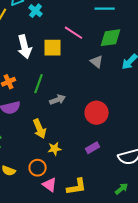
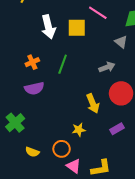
gray arrow: (58, 100) -> (107, 67), moved
yellow arrow: (40, 129) -> (93, 103), moved

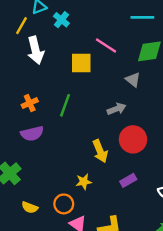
white arrow: (48, 27) -> (36, 50), moved

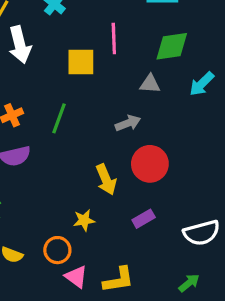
pink line: (106, 46) -> (114, 38), turned 55
gray triangle: (133, 80) -> (150, 84), turned -35

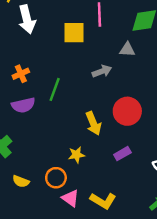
green line: (59, 118) -> (55, 89), moved
gray arrow: (128, 123) -> (102, 71), moved
yellow L-shape: (119, 280) -> (103, 201), turned 40

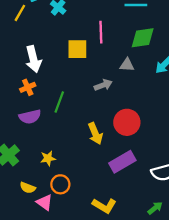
white arrow: (27, 19) -> (33, 59), moved
purple rectangle: (122, 154) -> (122, 162), size x1.6
yellow star: (76, 155) -> (48, 158), moved
pink triangle: (70, 198) -> (45, 202), moved

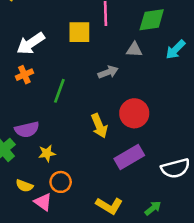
white arrow: (33, 59) -> (31, 43), turned 70
purple semicircle: (30, 117) -> (27, 130), moved
green arrow: (155, 208) -> (153, 208), moved

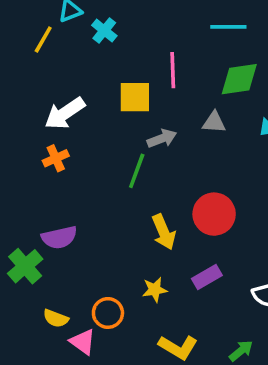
gray arrow: (108, 72) -> (162, 138), moved
green line: (59, 91) -> (137, 171), moved
yellow star: (47, 153) -> (155, 290), moved
purple rectangle: (129, 157) -> (207, 277), size x0.7

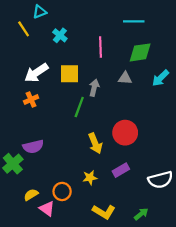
cyan cross: (104, 31) -> (60, 35), moved
yellow line: (43, 40) -> (24, 29), turned -63
yellow square: (135, 97) -> (70, 74), moved
gray arrow: (162, 138) -> (94, 88), turned -56
yellow semicircle: (56, 318) -> (31, 195), turned 128

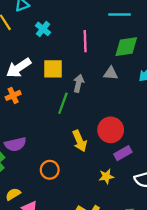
purple rectangle: (121, 170) -> (123, 153), moved
yellow star: (90, 178) -> (106, 176), moved
orange circle: (62, 191) -> (50, 170), moved

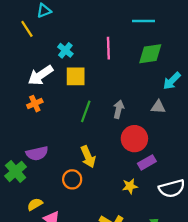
cyan cross: (43, 29) -> (65, 50), moved
gray triangle: (111, 73) -> (158, 107), moved
gray arrow: (79, 83) -> (119, 109), moved
yellow arrow: (80, 141) -> (88, 157), moved

